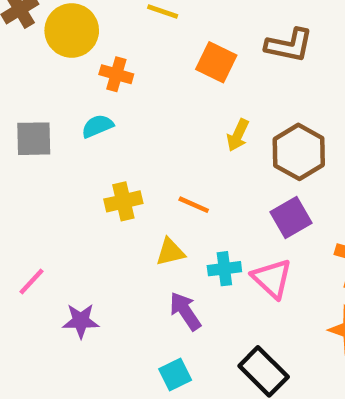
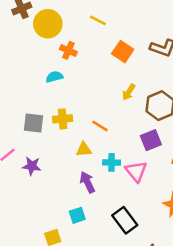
gray square: (34, 139) -> (33, 123), moved
purple star: (81, 321) -> (32, 166), moved

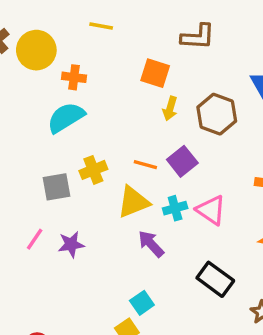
orange square: (123, 52) -> (155, 73), moved
cyan semicircle: (54, 77) -> (66, 118), size x1.6
purple square: (151, 140) -> (182, 161), moved
yellow triangle: (84, 149) -> (133, 202), size x1.5
cyan square: (77, 215) -> (142, 303), moved

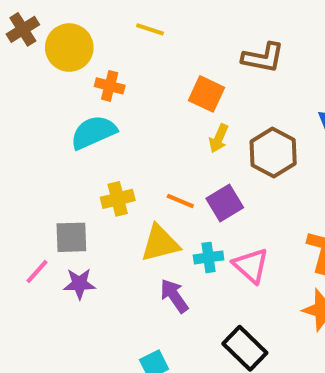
gray square: (57, 187) -> (71, 237), moved

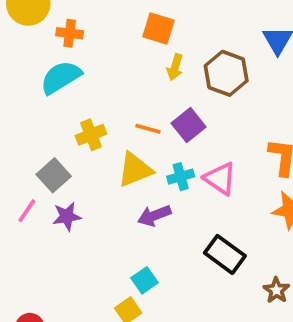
gray square: (71, 237) -> (54, 175), turned -32
purple arrow: (174, 296) -> (154, 216), turned -68

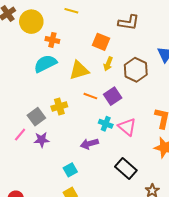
yellow cross: (91, 135) -> (59, 107), moved
yellow triangle: (135, 170) -> (79, 70), moved
cyan cross: (181, 177) -> (106, 124), turned 32
cyan square: (145, 280) -> (70, 170), moved

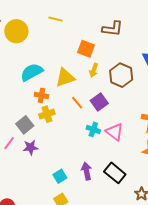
orange cross: (52, 40) -> (41, 95), moved
orange line: (90, 96) -> (77, 103), turned 32
purple arrow: (89, 144) -> (87, 171), moved, turned 96

